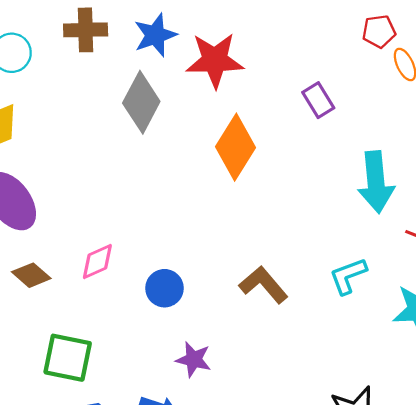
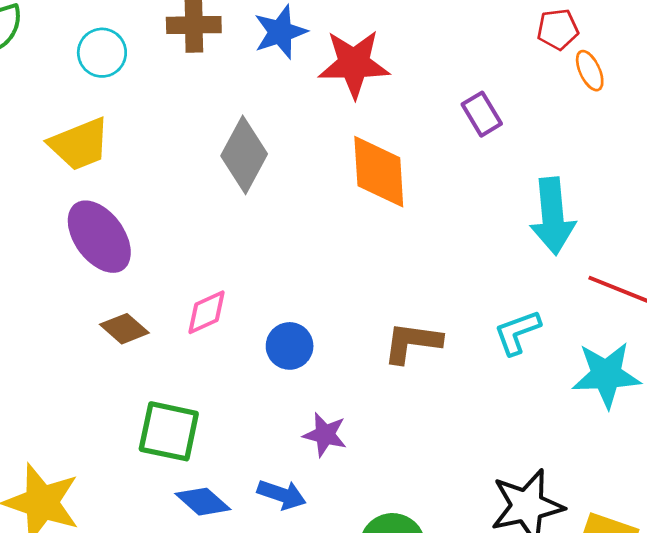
gray diamond: (141, 102) -> (244, 155), moved
orange diamond: (236, 147) -> (379, 172), turned -36
brown L-shape: (263, 285) -> (412, 342), turned -42

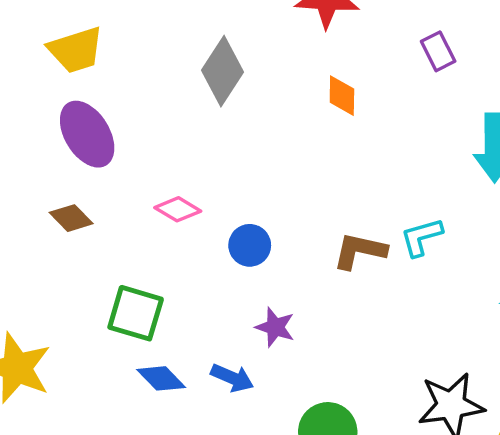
orange diamond: (379, 172) -> (342, 96), size x0.6
pink diamond: (206, 312) -> (178, 209), turned 51
brown diamond: (124, 329) -> (71, 218), moved
cyan L-shape: (517, 332) -> (421, 237), moved

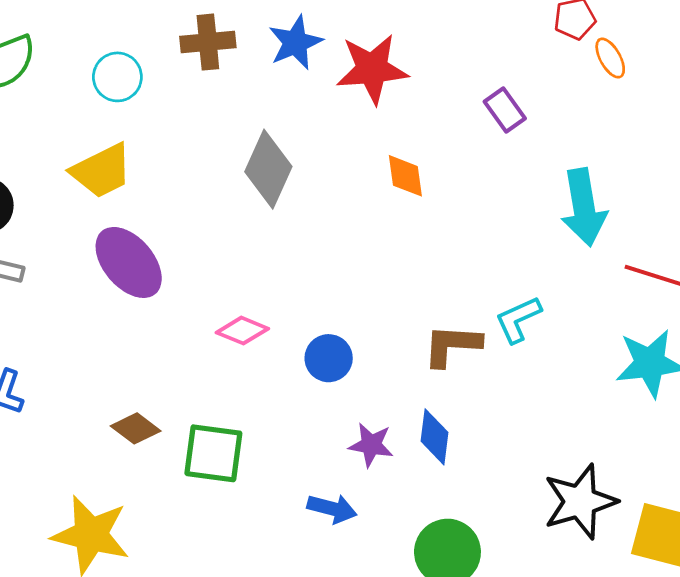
brown diamond: (71, 218) -> (136, 428), moved
blue diamond: (161, 378) -> (435, 437), moved, turned 60

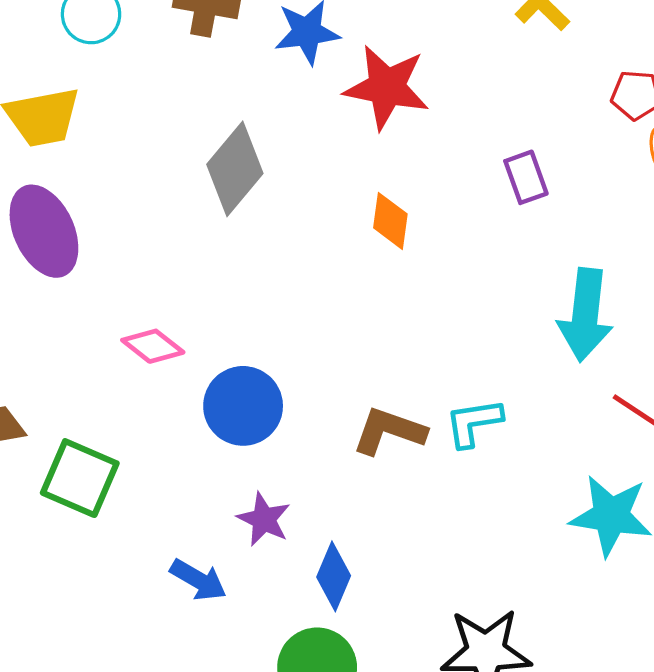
blue circle: (329, 358) -> (243, 406), size x1.4
blue diamond: (435, 437) -> (334, 576), moved

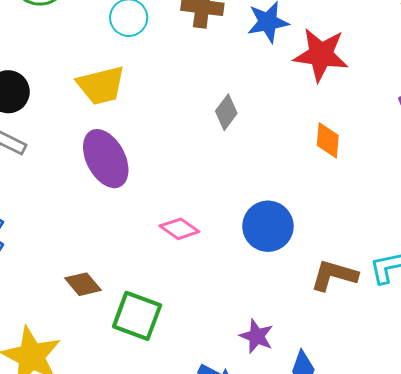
gray diamond: (235, 169) -> (226, 112), size x0.6
blue circle: (243, 406) -> (268, 226), moved

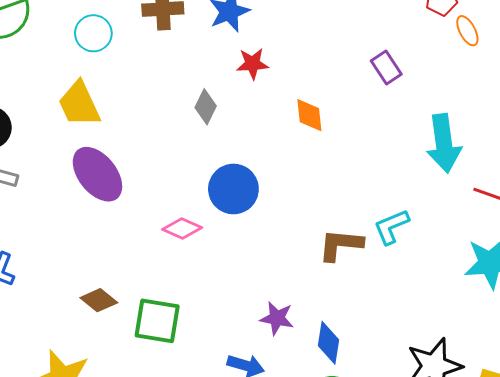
red star: (321, 55) -> (253, 64), moved, size x0.6
yellow trapezoid: (101, 85) -> (79, 104), turned 90
blue circle: (268, 226) -> (233, 189), moved

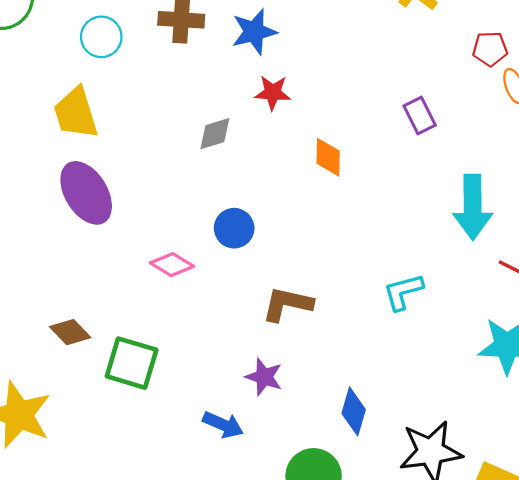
gray diamond: (206, 107) -> (215, 134), turned 40
blue circle: (233, 189) -> (234, 228), size x0.7
brown L-shape: (341, 245) -> (287, 304), moved
blue diamond: (329, 343) -> (354, 411), moved

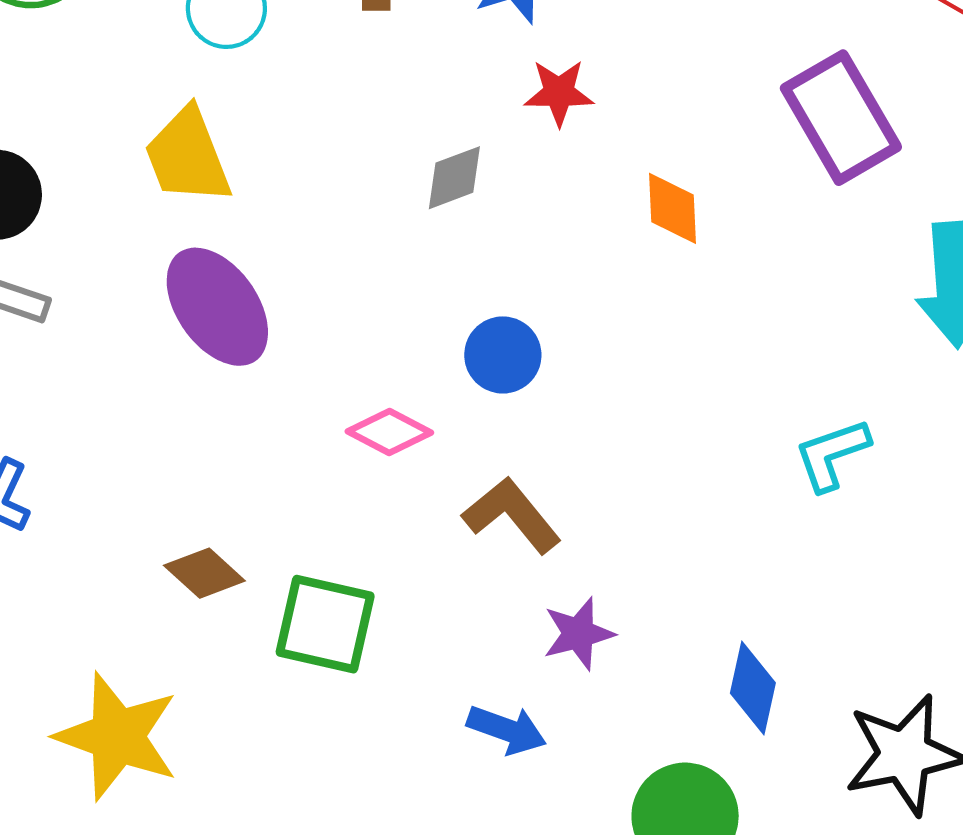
purple rectangle: (420, 115) -> (841, 118), size x1.8
brown L-shape: (287, 304) -> (512, 515), moved, turned 42
purple star: (264, 377) -> (578, 634), turned -30

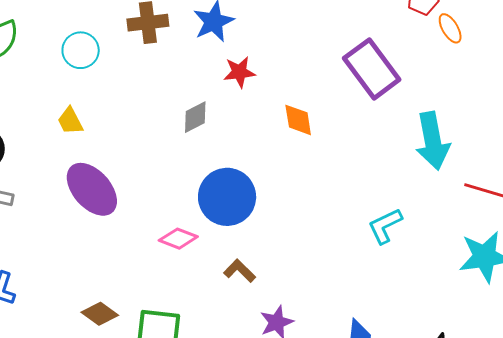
yellow trapezoid: (188, 156) -> (70, 121), size x0.6
blue circle: (503, 355) -> (227, 197), size x1.6
brown L-shape: (512, 515) -> (240, 271), size x0.7

